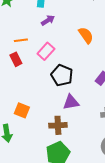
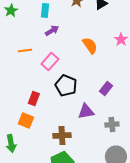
red rectangle: (16, 59) -> (34, 98), moved, turned 48
purple triangle: (71, 102) -> (86, 112), moved

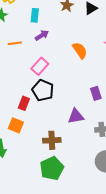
orange line: (25, 50) -> (15, 43), moved
black pentagon: (66, 86) -> (43, 90), moved
purple rectangle: (106, 88) -> (96, 93), turned -56

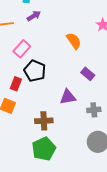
orange semicircle: (80, 50) -> (74, 41), moved
pink rectangle: (40, 66) -> (22, 49), moved
purple rectangle: (96, 93) -> (88, 74), turned -32

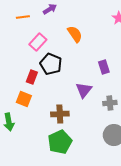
orange semicircle: (74, 41) -> (75, 34), moved
purple rectangle: (88, 74) -> (104, 67), turned 32
purple triangle: (68, 97) -> (84, 90), turned -42

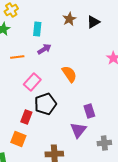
black pentagon: (51, 64) -> (45, 104), turned 30
purple rectangle: (104, 67) -> (89, 111), moved

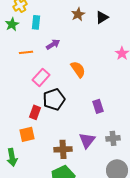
cyan rectangle: (37, 29) -> (36, 22), moved
purple triangle: (78, 130) -> (87, 140), moved
orange square: (18, 139) -> (27, 134), turned -35

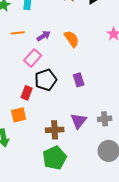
purple arrow: (53, 44) -> (44, 36), moved
orange semicircle: (78, 69) -> (72, 39), moved
purple rectangle: (98, 106) -> (79, 80), moved

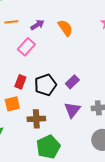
black pentagon: (46, 80) -> (45, 85), moved
purple rectangle: (79, 80) -> (72, 82), moved, turned 64
brown cross: (55, 130) -> (36, 119), moved

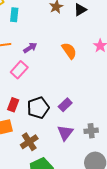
orange semicircle: (65, 28) -> (69, 51), moved
brown cross: (36, 119) -> (29, 142), turned -30

